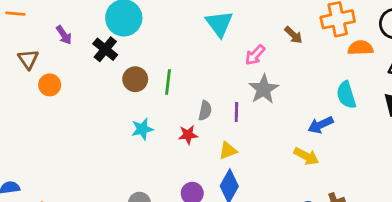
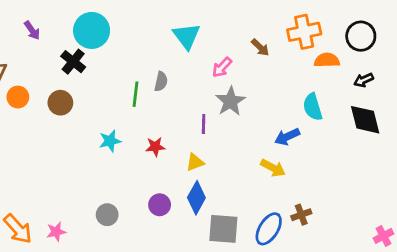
purple arrow: (64, 35) -> (32, 30), moved
brown circle: (135, 79) -> (60, 103), moved
gray semicircle: (205, 111) -> (161, 81), moved

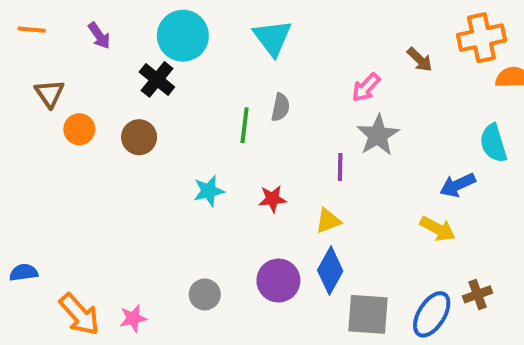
cyan triangle: (187, 36) -> (272, 38), moved
purple circle: (160, 205) -> (278, 281), size x1.4

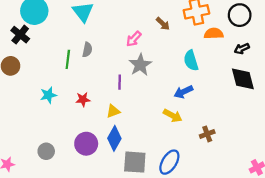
cyan semicircle: (493, 143) -> (191, 60), moved
brown cross: (477, 294) -> (207, 134), moved

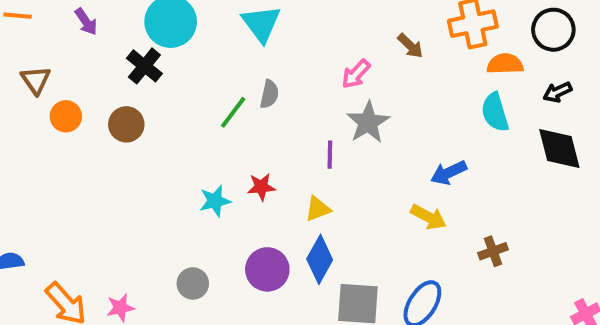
green line: (68, 59) -> (233, 112), turned 30
cyan semicircle: (191, 60) -> (495, 112), moved
cyan star: (48, 95) -> (215, 201), moved

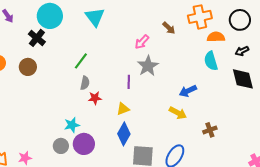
gray semicircle: (269, 94) -> (85, 83), moved
cyan star: (215, 201) -> (72, 125), moved
purple circle: (267, 269) -> (84, 144), moved

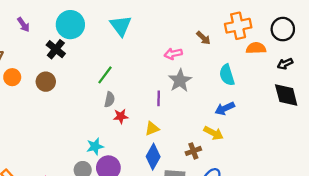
pink arrow: (142, 42) -> (173, 54), turned 35
cyan semicircle: (211, 61) -> (227, 75), moved
brown cross: (210, 130) -> (193, 151), moved

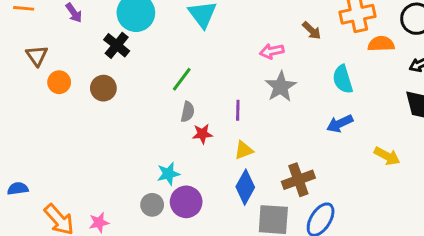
purple line: (159, 98) -> (238, 110), moved
yellow arrow: (213, 133) -> (387, 156), moved
brown cross: (193, 151) -> (298, 180), size x1.5

